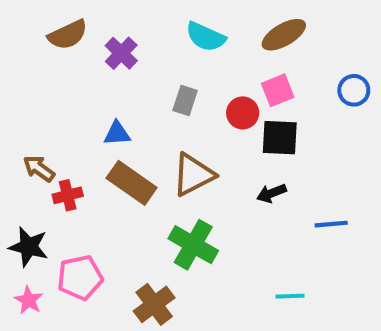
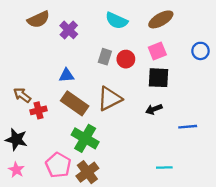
red circle: (243, 113) -> (126, 59), moved
green cross: (193, 245) -> (85, 138), moved
pink pentagon: (80, 278) -> (58, 165), moved, turned -30

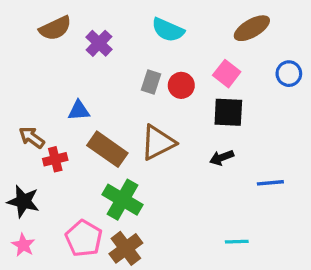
brown ellipse: (161, 19) -> (252, 28), moved
pink square: (157, 51) -> (227, 74), turned -30
blue triangle: (66, 75) -> (79, 111), moved

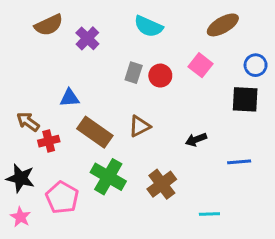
black square: (228, 112) -> (245, 99), moved
brown triangle: (158, 142) -> (139, 126), size x0.7
pink pentagon: (84, 238) -> (62, 198), moved
brown cross: (126, 248) -> (162, 184), moved

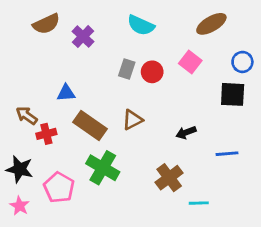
brown cross: (162, 184) -> (169, 178), moved

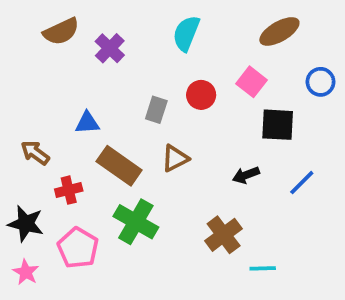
cyan semicircle: (141, 25) -> (186, 33), turned 88
gray rectangle: (127, 69) -> (156, 110), moved
black square: (233, 94) -> (278, 125), moved
red cross: (46, 134) -> (69, 190), moved
blue line: (227, 154) -> (302, 183), moved, turned -40

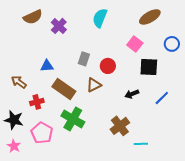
red circle: (201, 95) -> (108, 66), moved

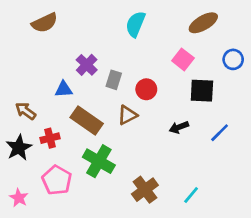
purple cross: (59, 26) -> (87, 65), moved
black star: (14, 120) -> (19, 148), moved, turned 30
brown cross: (120, 126) -> (145, 190), moved
cyan line: (141, 144) -> (191, 195), turned -48

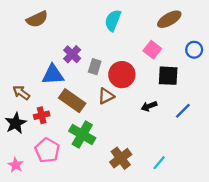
blue triangle: (64, 89) -> (53, 75), size x1.5
red circle: (146, 89) -> (122, 75), size x1.5

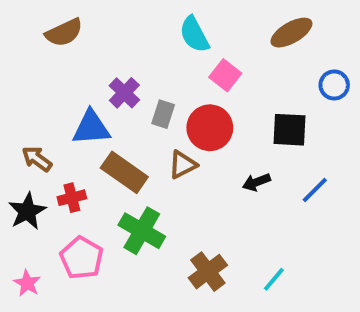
cyan semicircle: (113, 20) -> (194, 34), turned -50
pink square: (152, 50) -> (225, 75), moved

